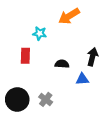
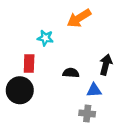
black circle: (17, 99) -> (20, 90), moved
gray cross: (46, 99) -> (87, 113), moved, turned -32

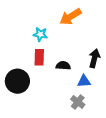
red rectangle: (29, 64) -> (39, 57), moved
gray cross: (87, 113) -> (78, 102), turned 32

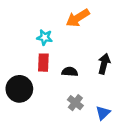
blue triangle: (84, 81) -> (103, 113), moved, turned -40
gray cross: (78, 102) -> (75, 103), moved

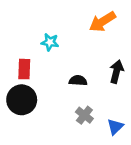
orange arrow: (78, 18) -> (102, 22), moved
red rectangle: (43, 63) -> (24, 69), moved

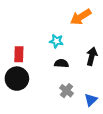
cyan star: (50, 42) -> (56, 41), moved

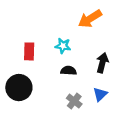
red rectangle: (19, 54) -> (29, 51), moved
blue triangle: (91, 100) -> (100, 94), moved

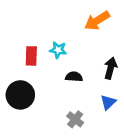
cyan star: (63, 46) -> (58, 50), moved
gray cross: (74, 101) -> (75, 119), moved

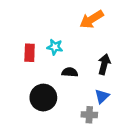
black circle: (20, 95) -> (43, 98), moved
gray cross: (75, 119) -> (89, 115), moved, turned -35

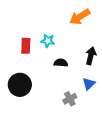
black circle: (43, 98) -> (20, 85), moved
gray cross: (89, 115) -> (70, 99), moved, turned -32

